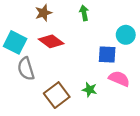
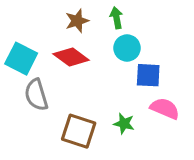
brown star: (44, 13) -> (77, 21), moved
cyan circle: (126, 35) -> (127, 48), moved
brown square: (57, 95) -> (79, 131), turned -35

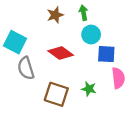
red diamond: (71, 57) -> (61, 53), moved
pink semicircle: (165, 108) -> (118, 78), turned 60

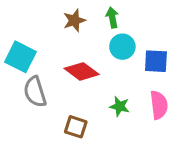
blue square: (106, 54) -> (156, 61), moved
green star: (89, 89) -> (120, 106), moved
brown square: (56, 94) -> (76, 127), size x0.7

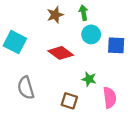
gray semicircle: (35, 92) -> (26, 88), moved
pink semicircle: (159, 105) -> (110, 98), moved
brown square: (76, 127) -> (69, 101), moved

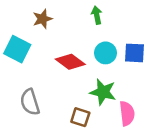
brown star: (55, 15) -> (42, 19), moved
cyan circle: (91, 34) -> (106, 53), moved
green star: (89, 79) -> (103, 92), size x1.5

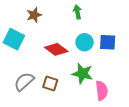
gray semicircle: (30, 102) -> (24, 82), turned 65
brown square: (80, 117) -> (50, 84), moved

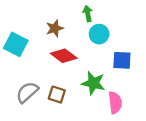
brown star: (34, 15) -> (55, 28), moved
cyan circle: (85, 42) -> (99, 34), moved
blue square: (108, 42) -> (122, 60), moved

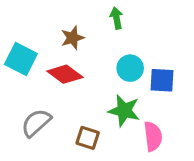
cyan circle: (99, 34) -> (130, 68), moved
red diamond: (64, 56) -> (65, 74), moved
brown square: (57, 95) -> (88, 138), moved

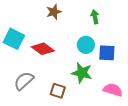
green arrow: (116, 18) -> (95, 17), moved
brown star: (73, 38) -> (54, 12), moved
pink semicircle: (153, 136) -> (113, 90), moved, turned -66

